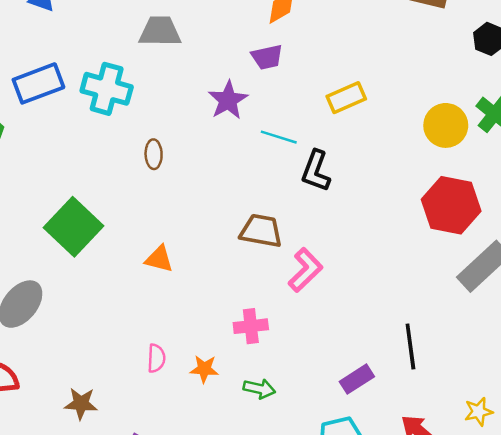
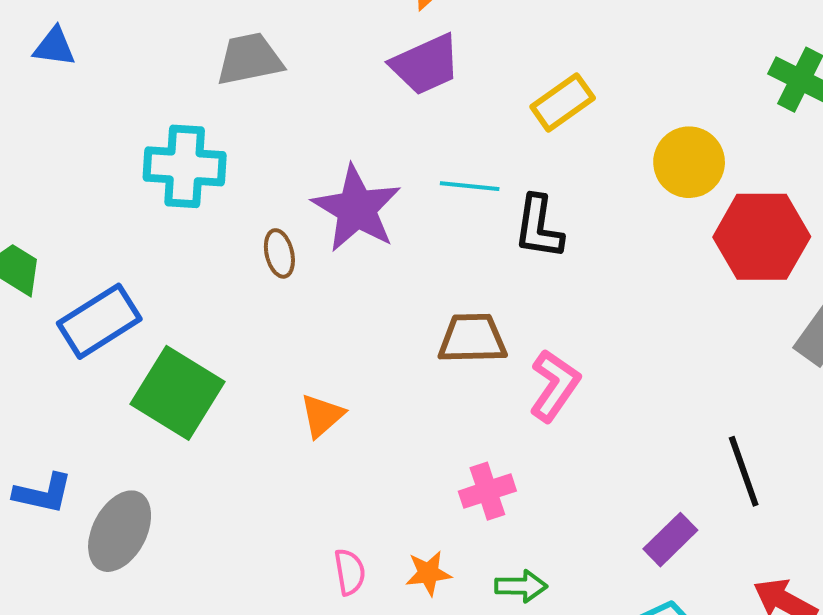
purple trapezoid: (267, 57) -> (426, 65), size x1.4
blue rectangle: (38, 83) -> (99, 321), moved
purple star: (228, 100) -> (357, 209), moved, size x1.4
yellow circle: (446, 125) -> (689, 162), moved
orange triangle: (159, 259) -> (322, 416), turned -44

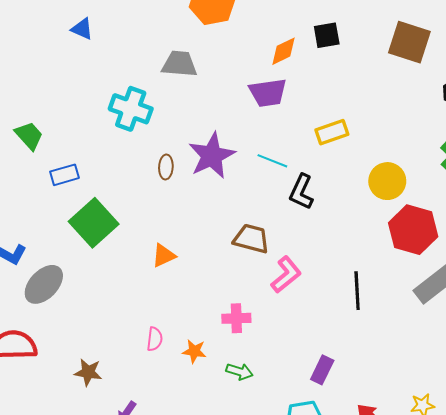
blue rectangle: (99, 321) -> (64, 175), size x0.7
black line: (744, 471) -> (357, 291), moved
purple rectangle: (670, 540) -> (322, 370), turned -36

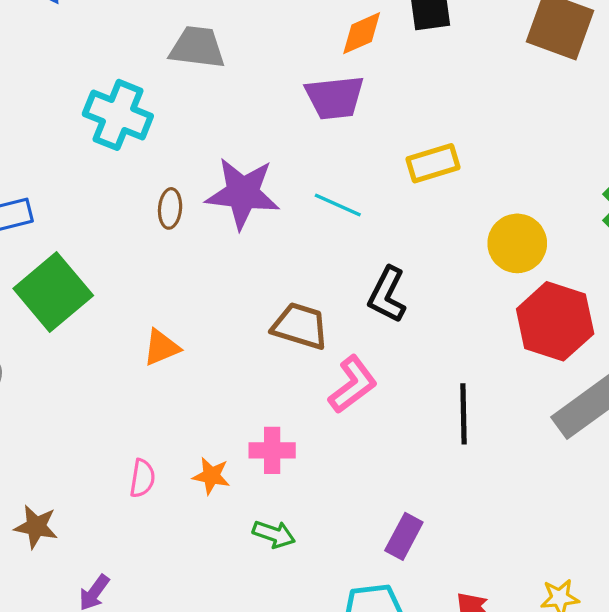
purple star: (212, 156) -> (243, 193), turned 30
black L-shape: (301, 192) -> (387, 295), moved
orange star: (194, 351) -> (211, 476), moved

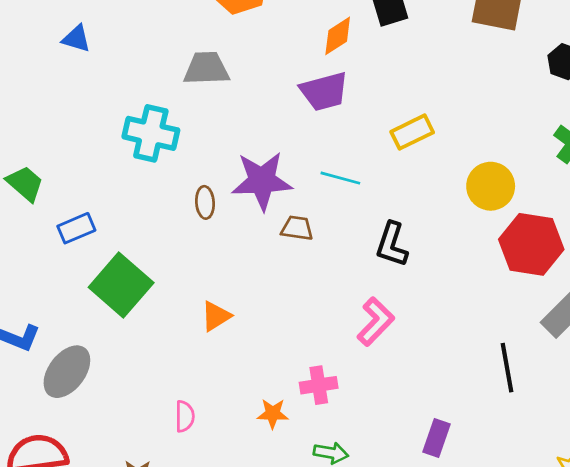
brown trapezoid: (300, 326) -> (297, 228), moved, size x0.7
black line: (464, 414) -> (507, 368), moved
pink semicircle: (142, 478) -> (185, 416), moved

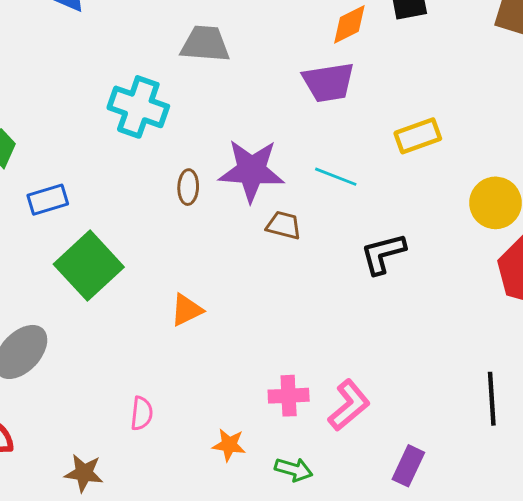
black L-shape: (392, 244) -> (383, 254), turned 51
pink L-shape: (376, 322) -> (349, 405), moved
orange star: (273, 414) -> (229, 445), moved

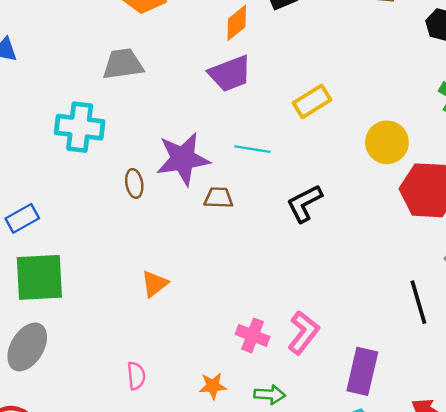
green square: (89, 266) -> (39, 277), moved, turned -38
pink cross: (289, 396) -> (253, 335), turned 36
purple rectangle: (408, 466) -> (362, 371), size x1.4

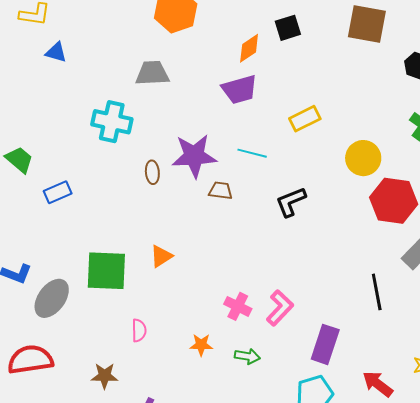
green square: (39, 277) -> (106, 271), moved

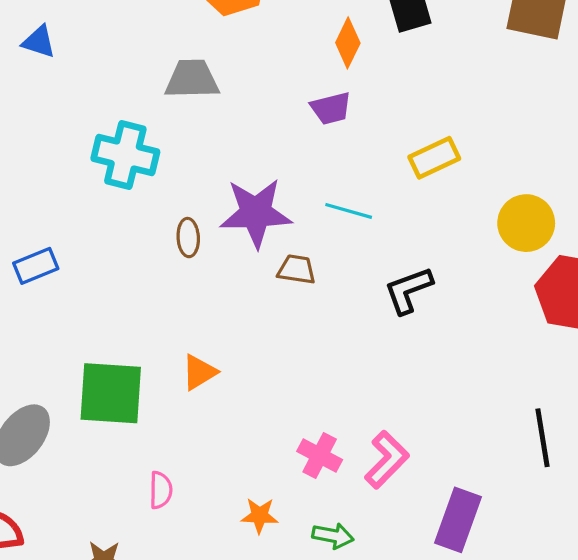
orange diamond: (249, 48) -> (348, 43), turned -32
purple trapezoid: (240, 89) -> (331, 108), size x0.7

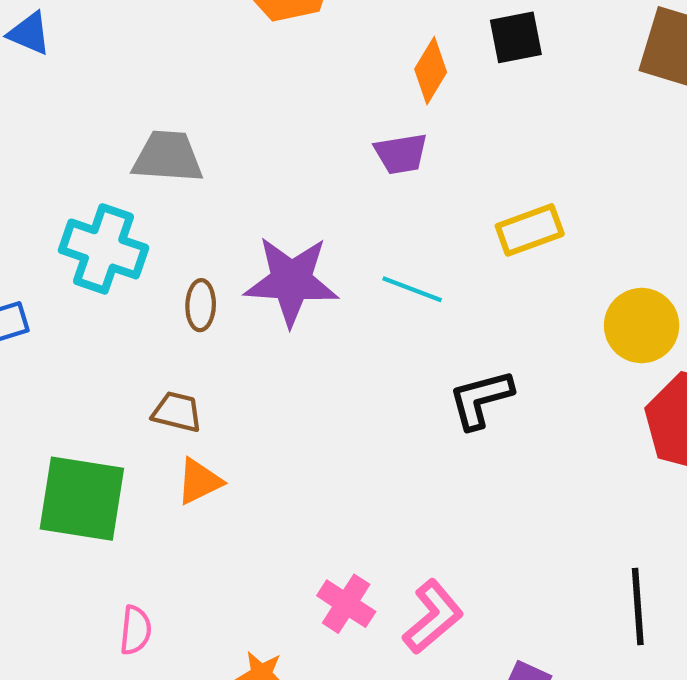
gray trapezoid: (192, 79) -> (168, 157), moved
cyan cross: (125, 155) -> (104, 249), moved
brown trapezoid: (297, 269) -> (177, 412), moved

